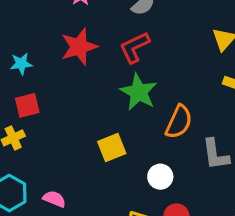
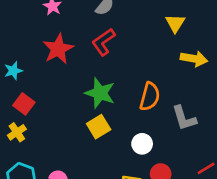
green star: (139, 92) -> (100, 93), moved
red square: (27, 105) -> (24, 104), turned -30

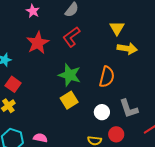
yellow triangle: (175, 23) -> (117, 28), moved
yellow arrow: (194, 59) -> (127, 49), moved
gray L-shape: (184, 118) -> (129, 109), moved

